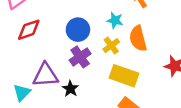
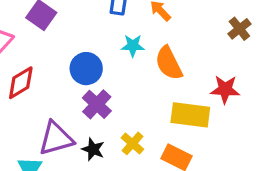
yellow cross: (111, 46) -> (132, 143), moved
yellow rectangle: (124, 76) -> (190, 115), moved

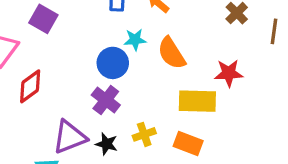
blue circle: (86, 69) -> (113, 63), moved
yellow cross: (132, 143) -> (144, 134), turned 35

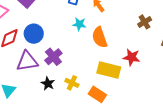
blue circle: (113, 63) -> (34, 34), moved
yellow cross: (144, 134) -> (72, 83), turned 32
purple triangle: (70, 137) -> (27, 61), moved

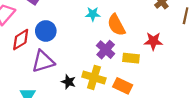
purple cross: (53, 57) -> (106, 50), moved
yellow rectangle: (109, 70) -> (131, 58), size x0.7
yellow cross: (72, 83) -> (94, 77), size x1.5

